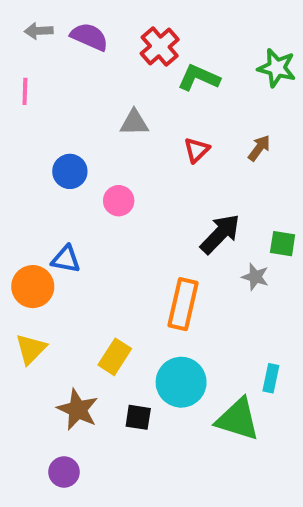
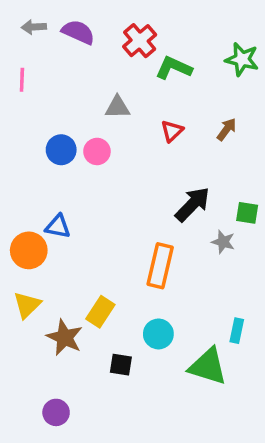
pink circle: (119, 201) -> (97, 151), moved
cyan circle: (181, 382) -> (158, 334), size x0.7
brown star: (78, 410) -> (65, 337), moved

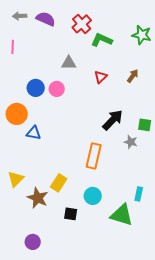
orange circle: (29, 250) -> (17, 114), moved

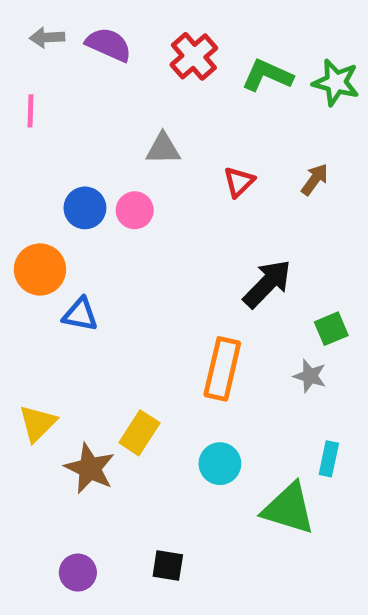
green L-shape: (102, 40) -> (267, 75), moved
green square: (145, 125) -> (331, 329), moved, turned -32
gray star: (131, 142) -> (310, 376), moved
black square: (71, 214) -> (168, 565), moved

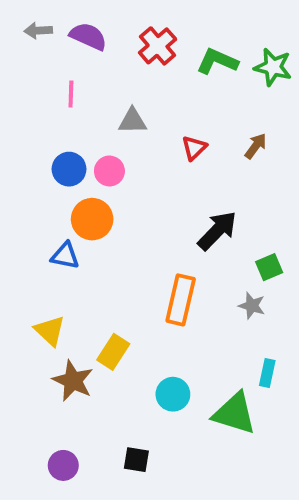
pink line: (31, 111) -> (71, 94), moved
orange circle: (40, 269) -> (92, 219), moved
yellow triangle: (38, 423) -> (50, 331), moved, turned -32
cyan circle: (220, 464) -> (173, 394), moved

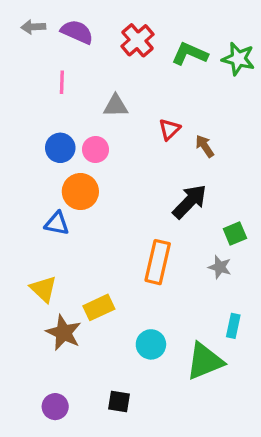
brown arrow: (256, 146) -> (205, 146), moved, turned -70
yellow rectangle: (113, 352) -> (99, 307), turned 32
green triangle: (234, 413) -> (205, 361), turned -39

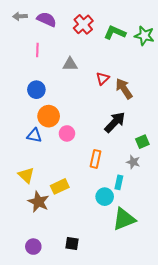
brown arrow: (205, 146) -> (124, 89), size x1.5
pink circle: (95, 150) -> (67, 133), moved
orange rectangle: (158, 262) -> (95, 159), size x0.7
cyan rectangle: (233, 326) -> (119, 182), moved
cyan circle: (151, 344) -> (105, 197), moved

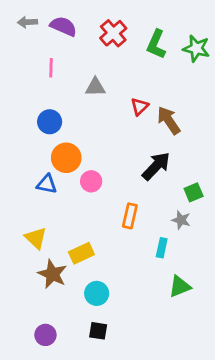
green L-shape: (115, 33) -> (156, 44), turned -90
cyan circle: (105, 197) -> (97, 293), moved
green triangle: (124, 219) -> (180, 286), moved, size x0.7

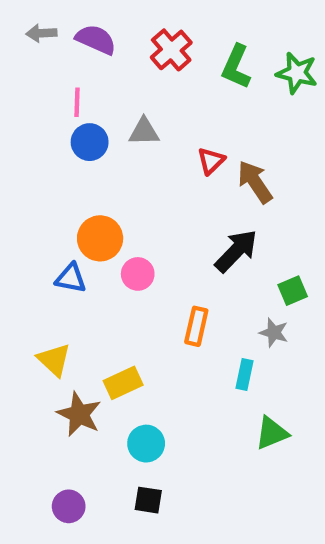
blue circle: (50, 122) -> (90, 142), moved

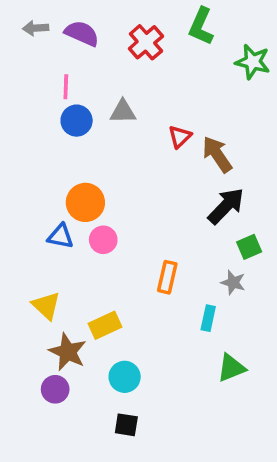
green L-shape: (236, 67) -> (201, 26), moved
black arrow: (236, 251) -> (226, 206), moved
pink circle: (138, 274) -> (103, 240), moved
purple circle: (69, 506) -> (55, 389), moved

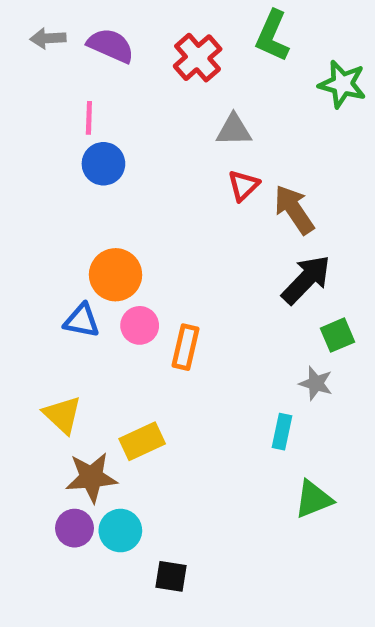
gray triangle: (123, 112) -> (234, 130), moved
orange rectangle: (167, 277) -> (185, 347), moved
brown star: (68, 352) -> (91, 477), turned -30
cyan circle: (125, 377) -> (120, 531), moved

